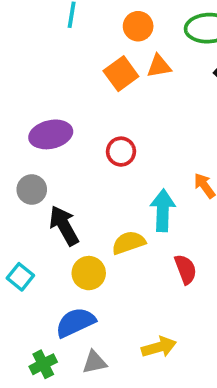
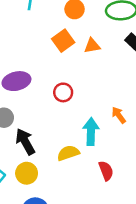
orange triangle: (159, 66) -> (92, 46), moved
yellow circle: (89, 273) -> (27, 173), moved

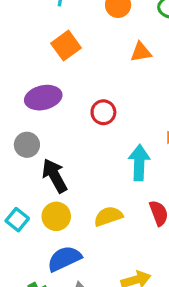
orange square: (63, 41) -> (66, 46), moved
yellow semicircle: (68, 153) -> (108, 216), moved

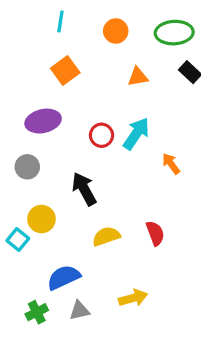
cyan arrow: (139, 163) -> (136, 134), moved, turned 32
black arrow: (55, 176) -> (84, 189), moved
yellow circle: (56, 216) -> (41, 219), moved

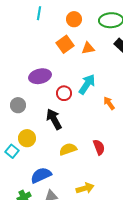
orange square: (65, 70) -> (65, 44), moved
purple ellipse: (43, 121) -> (40, 76), moved
red circle: (102, 135) -> (64, 93), moved

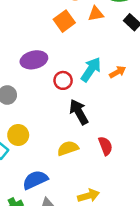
orange triangle: (88, 48) -> (96, 14), moved
orange arrow: (109, 103) -> (118, 72), moved, turned 96
black arrow: (54, 119) -> (79, 112), moved

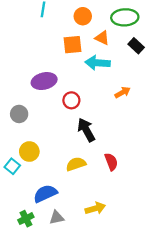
orange triangle: (96, 14) -> (102, 38), turned 35
orange square: (64, 21) -> (73, 45), turned 30
cyan arrow: (91, 70) -> (98, 63), moved, turned -120

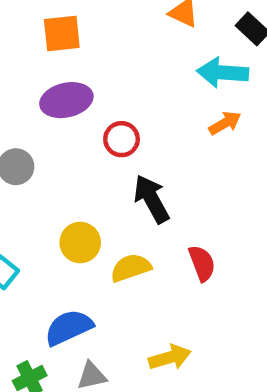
orange square: (73, 45) -> (62, 33), moved
cyan arrow: (98, 63) -> (223, 73), moved
yellow circle: (29, 152) -> (80, 243), moved

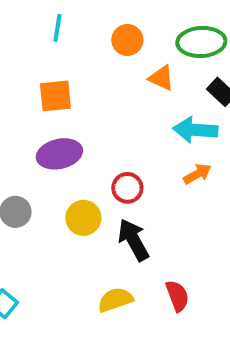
red circle: (122, 139) -> (127, 188), moved
yellow circle: (80, 243) -> (83, 218), moved

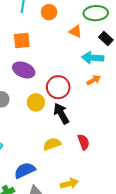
orange circle: (127, 40) -> (49, 12), moved
purple ellipse: (59, 154) -> (24, 70), turned 35
red circle: (127, 188) -> (58, 87), size x1.5

